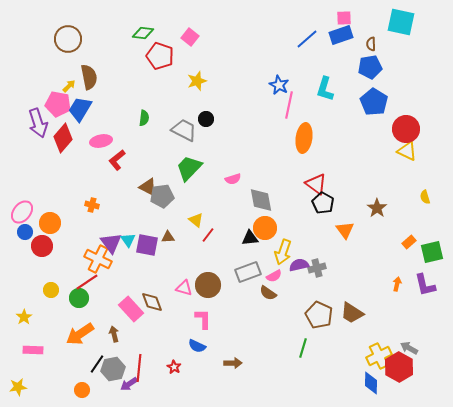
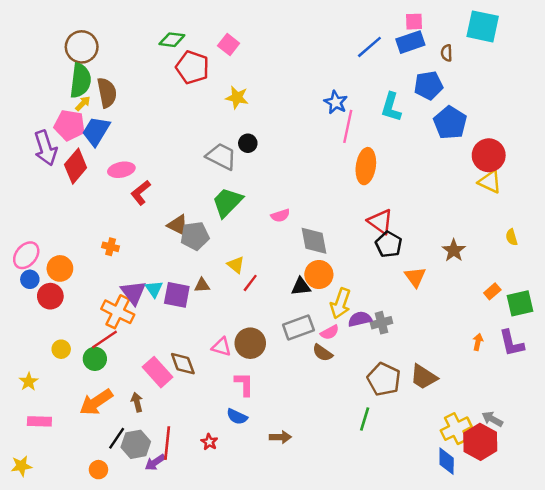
blue pentagon: (370, 67) -> (428, 85), moved
yellow star: (197, 81) -> (237, 97), turned 30
green semicircle: (144, 118) -> (80, 81), moved, size x1.8

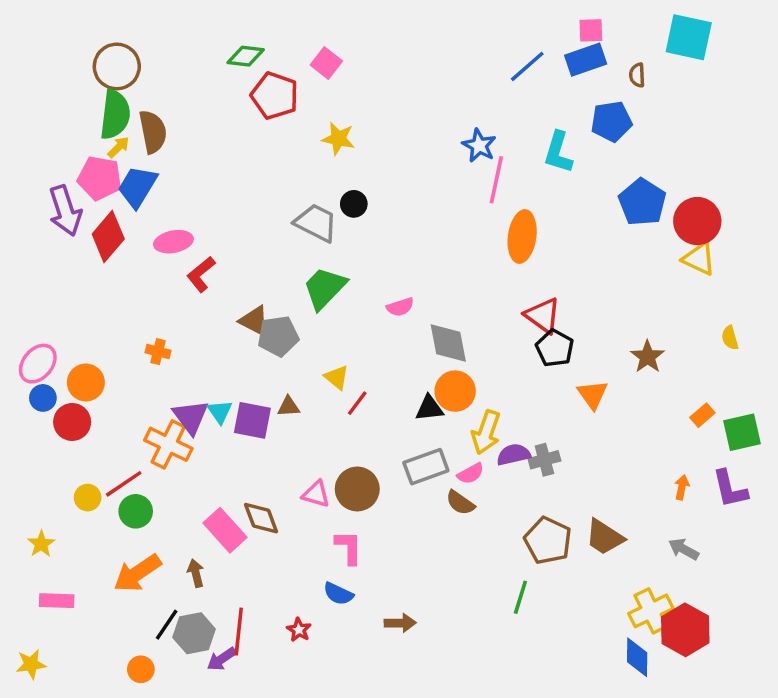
blue pentagon: (450, 123) -> (642, 202), moved
red line: (105, 340) -> (124, 484), moved
gray arrow: (492, 419) -> (684, 549), moved

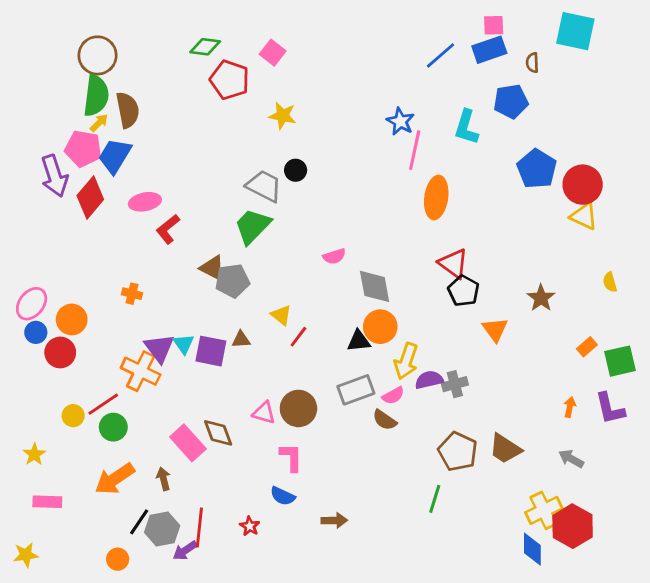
green trapezoid: (325, 288) -> (253, 226), moved

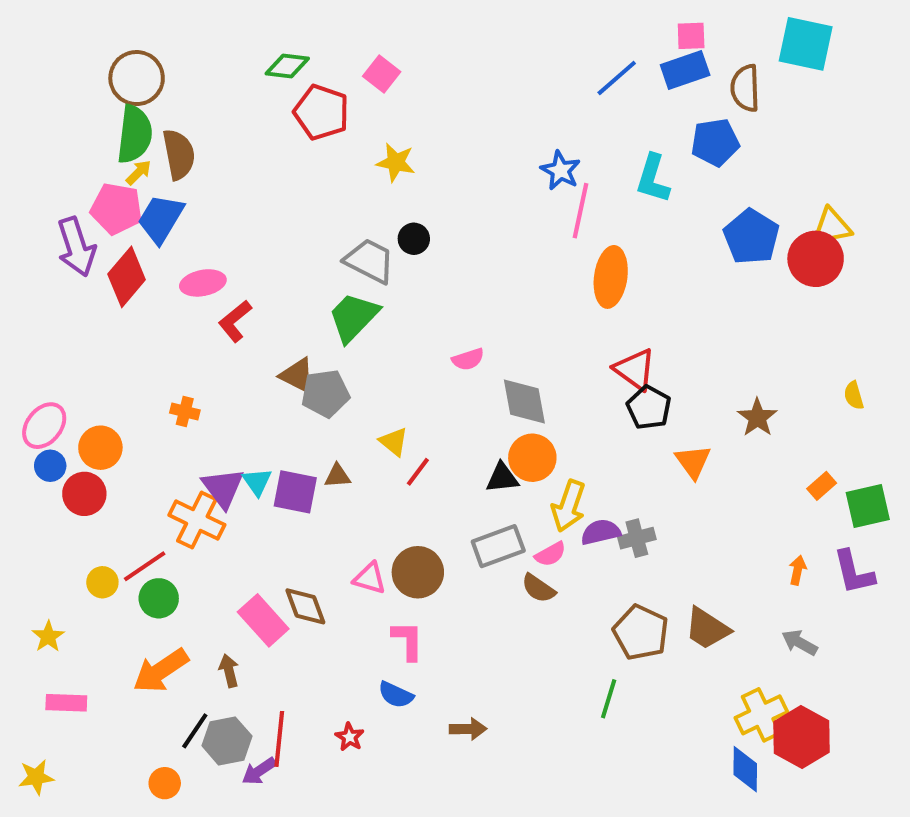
brown semicircle: (532, 63) -> (745, 88), size x1.6
yellow triangle: (584, 216) -> (832, 227), moved, turned -36

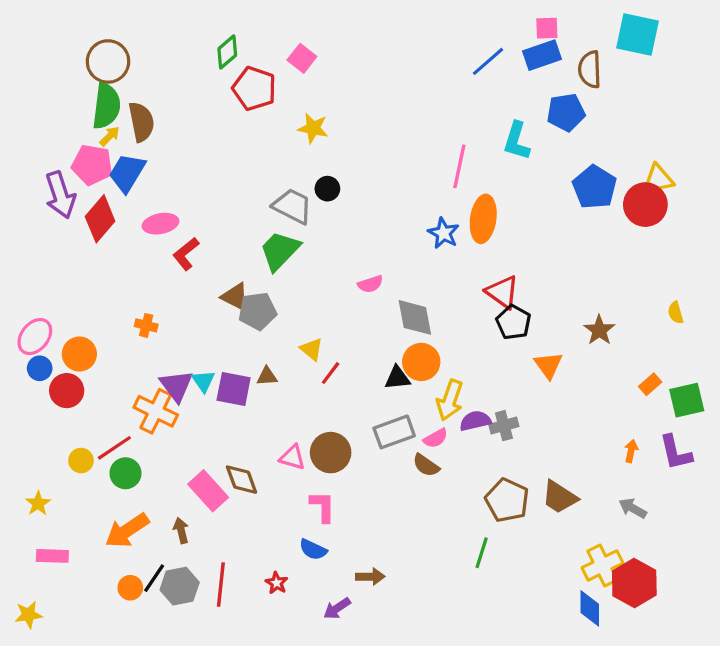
green diamond: (287, 66) -> (227, 52), turned -48
blue star: (560, 170) -> (443, 233), moved
purple arrow: (259, 771) -> (337, 608), moved
orange circle: (165, 783) -> (130, 588), moved

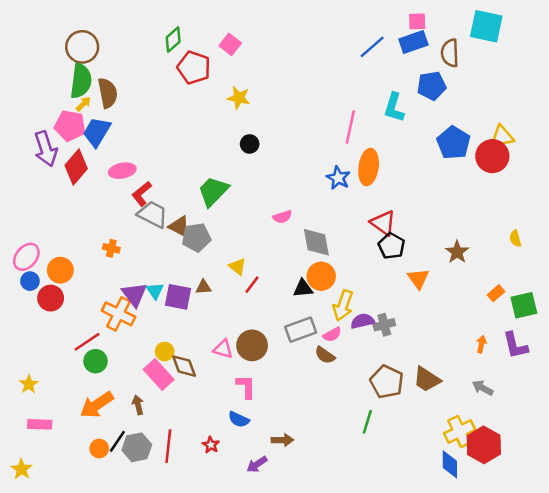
gray trapezoid: (292, 206) -> (153, 214), moved
yellow circle: (81, 461) -> (165, 351), moved
yellow star: (29, 615) -> (21, 469), turned -30

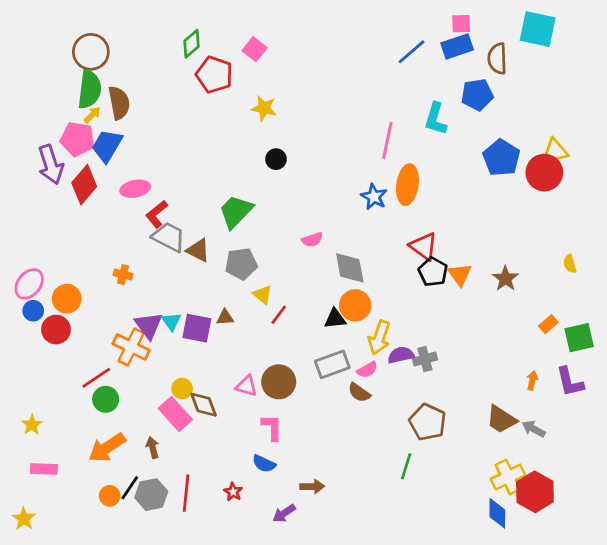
gray pentagon: (196, 237) -> (241, 264), moved
orange triangle: (418, 279) -> (460, 275), moved
brown trapezoid: (427, 379) -> (501, 419), moved

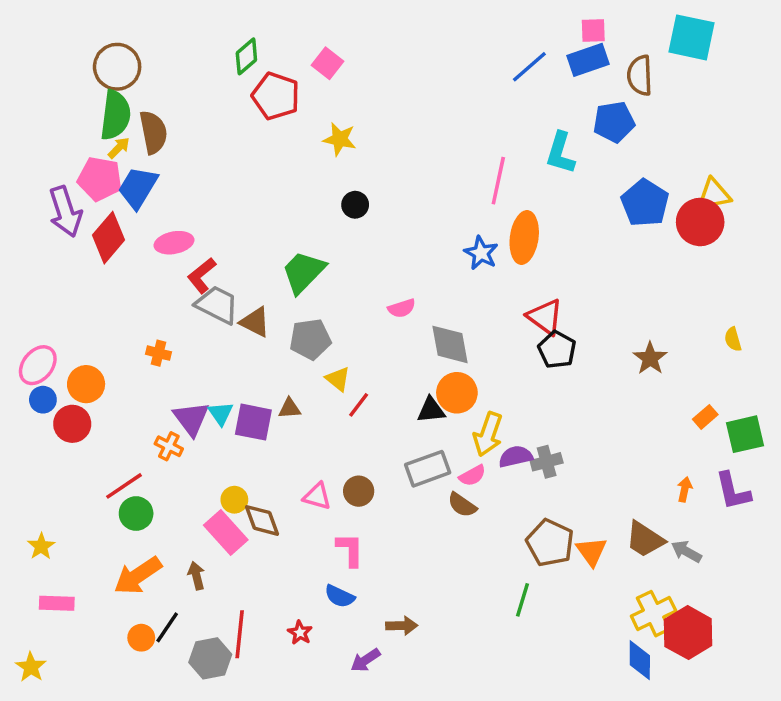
orange triangle: (460, 275) -> (591, 551), moved
orange cross: (131, 347) -> (169, 446), size x0.6
brown circle: (279, 382) -> (359, 491), size x0.7
gray hexagon: (151, 495) -> (210, 658), moved

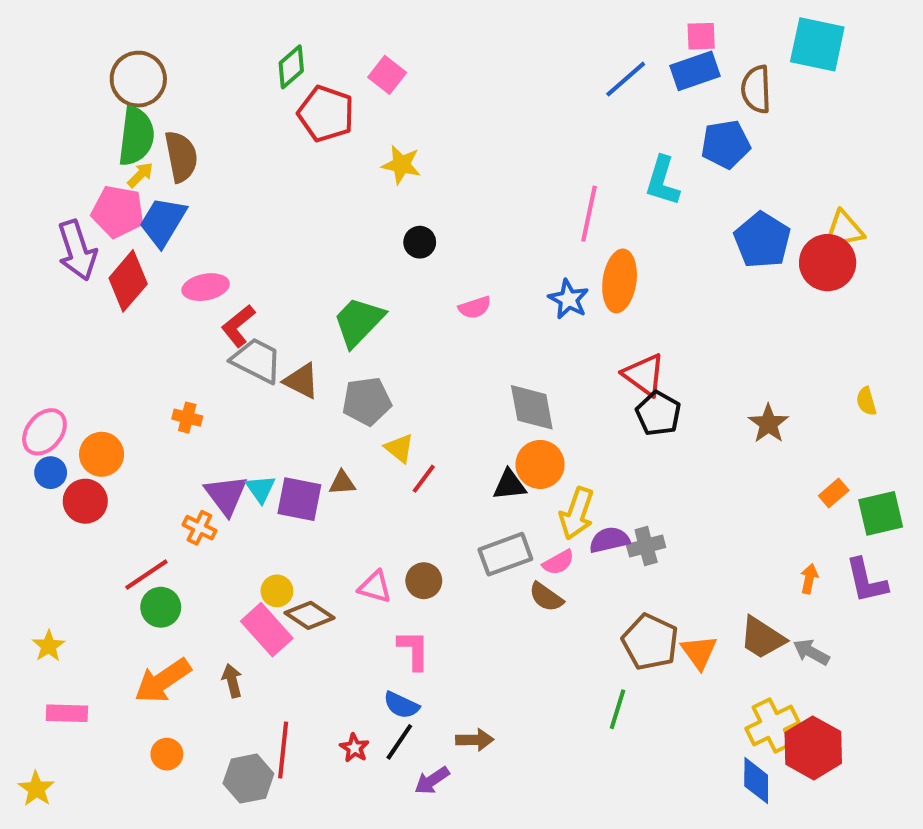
pink semicircle: (402, 308) -> (475, 307), moved
brown diamond: (262, 520) -> (310, 615), turned -36
black line: (167, 627) -> (399, 742), moved

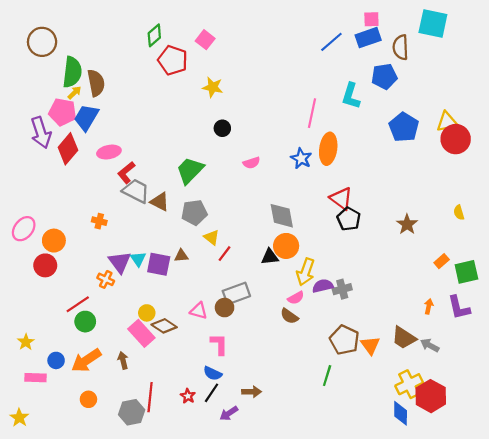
brown circle: (138, 79) -> (42, 42), moved
red circle: (828, 263) -> (456, 139), moved
blue circle: (51, 473) -> (56, 360), moved
gray rectangle: (505, 554) -> (236, 293), moved

